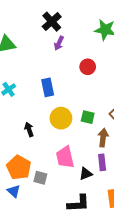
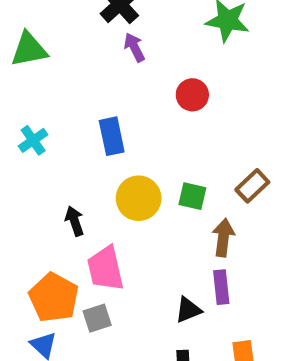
purple arrow: (59, 43) -> (134, 47), turned 128
pink trapezoid: (65, 157) -> (105, 269), moved
gray square: (40, 178) -> (97, 318), turned -32

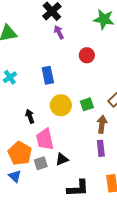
green square: (192, 196) -> (87, 104), turned -32
black triangle: (188, 310) -> (62, 159), moved

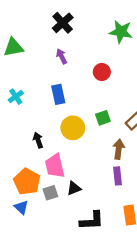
purple arrow: (59, 32) -> (62, 56), moved
green square: (87, 104) -> (103, 118), moved

